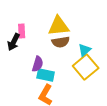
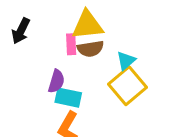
pink rectangle: (22, 31) -> (71, 44), moved
black arrow: (14, 42) -> (21, 31), moved

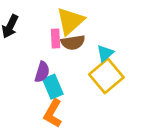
yellow triangle: (87, 25) -> (70, 21), turned -36
cyan rectangle: (68, 98) -> (53, 87), turned 55

